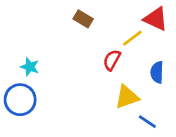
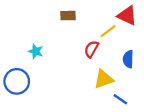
brown rectangle: (83, 19) -> (68, 16), turned -32
cyan star: (30, 67) -> (36, 51), moved

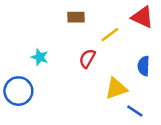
yellow line: (108, 31) -> (110, 35), moved
red semicircle: (91, 49) -> (87, 58), moved

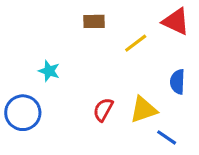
red semicircle: (87, 58) -> (103, 110), moved

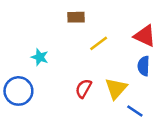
red triangle: (176, 21) -> (145, 36), moved
yellow line: (136, 43) -> (99, 43), moved
yellow triangle: (143, 110) -> (116, 88), turned -30

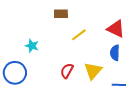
blue line: (135, 111) -> (119, 85), moved, turned -32

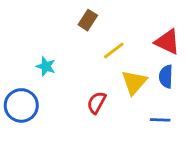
brown rectangle: (61, 14) -> (88, 20), turned -56
yellow triangle: (93, 71) -> (134, 82), moved
blue line: (119, 85) -> (160, 120), moved

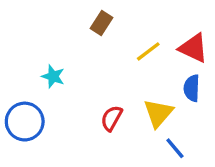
yellow line: (114, 50) -> (148, 51), moved
yellow triangle: (134, 82) -> (158, 113), moved
blue line: (160, 120) -> (175, 148), moved, turned 48

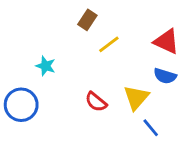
yellow line: (148, 51) -> (109, 44), moved
blue semicircle: (192, 88) -> (165, 76), turned -75
red semicircle: (112, 118) -> (96, 102), turned -80

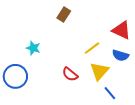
yellow line: (109, 44) -> (92, 48), moved

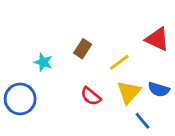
brown rectangle: (64, 14) -> (83, 49), moved
blue semicircle: (120, 55) -> (159, 89), moved

